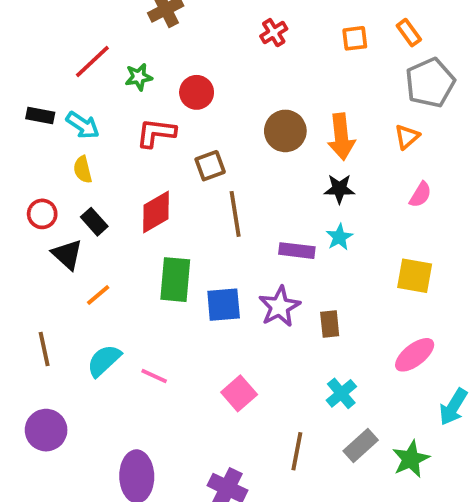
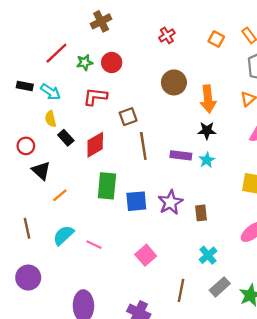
orange square: (355, 38) -> (216, 39), turned 35
red circle: (197, 92) -> (112, 62), moved
brown circle: (285, 131) -> (174, 82), moved
black rectangle: (94, 222) -> (66, 138), moved
purple rectangle: (297, 251) -> (181, 155), moved

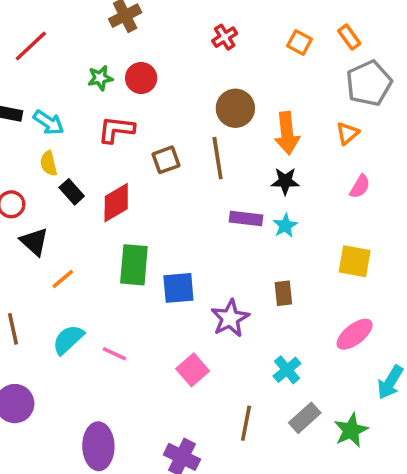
red line: (56, 53) -> (31, 46), moved
brown line: (143, 146) -> (218, 158), moved
purple star: (170, 202) -> (230, 318), moved
brown rectangle: (201, 213) -> (283, 293), moved

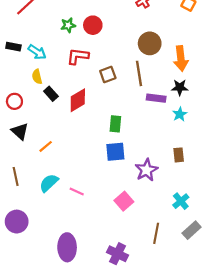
purple rectangle: (246, 219) -> (156, 98), moved
black triangle: (34, 242) -> (20, 131), moved
green rectangle: (134, 265) -> (115, 124), moved, size x0.7

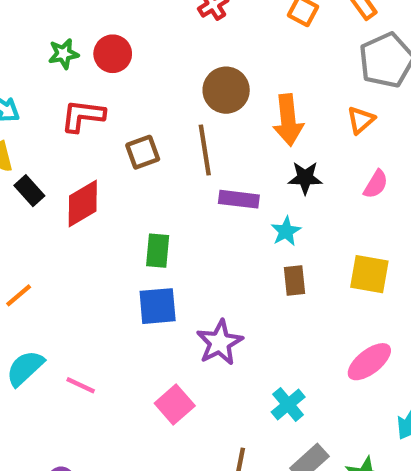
black star: (180, 87) -> (305, 178), moved
brown rectangle: (179, 155) -> (294, 280), moved

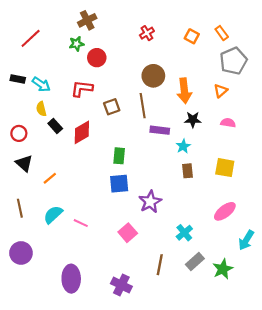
green star: (64, 54) -> (76, 44), moved
pink semicircle: (376, 184) -> (228, 123), turned -112

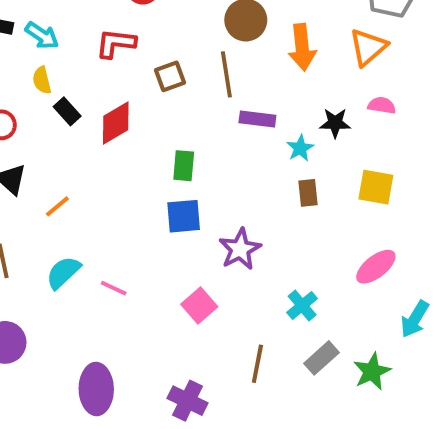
orange triangle: (221, 91) -> (368, 47), size x1.5
black star: (193, 120) -> (335, 123), moved

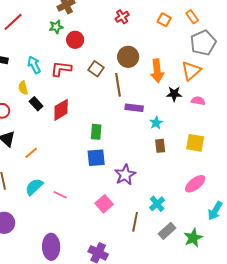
cyan arrow: (42, 36) -> (34, 65), moved, turned -150
brown square: (170, 76) -> (96, 69), moved, turned -35
black star: (335, 123) -> (174, 94), moved
brown line: (257, 364) -> (135, 222), moved

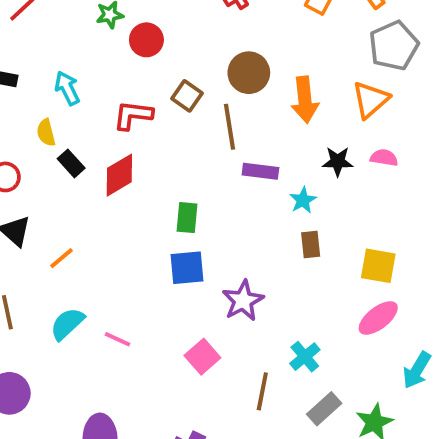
red L-shape: (61, 69) -> (133, 115), moved
black star: (174, 94) -> (338, 162), moved
yellow square: (195, 143) -> (378, 266), moved

